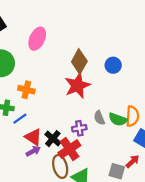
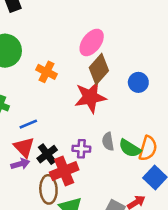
pink ellipse: (37, 39) -> (92, 42), moved
orange cross: (26, 90) -> (46, 72), moved
blue line: (20, 119) -> (28, 124), moved

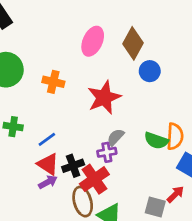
brown diamond: (99, 69) -> (133, 43), moved
gray semicircle: (108, 142) -> (116, 137), moved, turned 66
black cross: (47, 154) -> (73, 166), turned 30

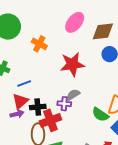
brown diamond: (133, 43) -> (103, 31), turned 40
green semicircle: (156, 141) -> (100, 114), moved
red triangle: (48, 164) -> (20, 101), turned 30

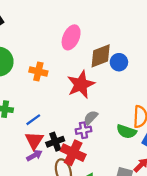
brown diamond: (103, 31) -> (101, 56), moved
red cross: (50, 120) -> (73, 153), turned -30

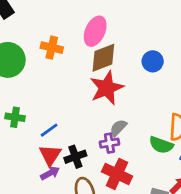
brown diamond: (101, 56) -> (103, 58), moved
orange cross: (38, 72) -> (52, 48), moved
red cross: (73, 153) -> (117, 174), moved

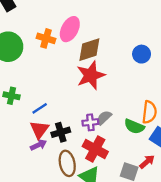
pink ellipse: (95, 31) -> (70, 29), moved
blue circle: (153, 61) -> (142, 54), moved
gray semicircle: (118, 128) -> (104, 118), moved

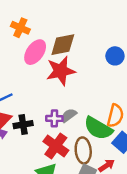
pink ellipse: (70, 29) -> (35, 52), moved
green semicircle: (134, 126) -> (98, 128), size x1.4
brown ellipse: (67, 163) -> (83, 150), moved

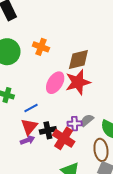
pink ellipse: (35, 52) -> (55, 83), moved
red cross: (56, 146) -> (64, 138), moved

